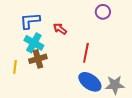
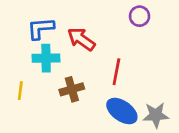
red arrow: (60, 29) -> (81, 39), size x1.5
cyan cross: (34, 43) -> (46, 58), turned -30
brown cross: (38, 59) -> (72, 89), moved

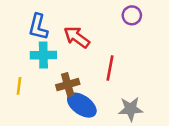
blue L-shape: (41, 28) -> (38, 27), turned -72
blue ellipse: (122, 111) -> (82, 105), moved
gray star: (156, 115) -> (131, 109), moved

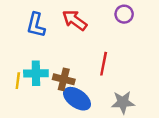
red arrow: (77, 37) -> (75, 20), moved
cyan cross: (43, 55) -> (36, 73), moved
brown cross: (68, 85) -> (64, 79), turned 30

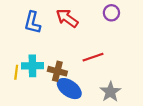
red line: (104, 64) -> (93, 57), turned 60
gray star: (123, 102) -> (110, 92), turned -30

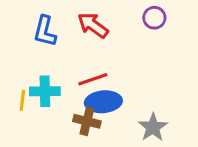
red line: (93, 57) -> (93, 79), moved
brown cross: (57, 71) -> (87, 121), moved
blue ellipse: (69, 89) -> (103, 102), moved, turned -40

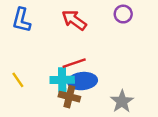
blue L-shape: (45, 31) -> (21, 20), moved
cyan cross: (45, 91) -> (62, 80), moved
yellow line: (22, 100) -> (18, 80), turned -42

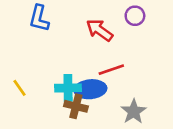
blue L-shape: (21, 20) -> (39, 18), moved
red arrow: (74, 20) -> (100, 30), moved
red line: (74, 63) -> (111, 70), moved

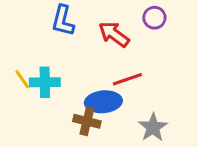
blue L-shape: (39, 18) -> (63, 21), moved
yellow line: (19, 88) -> (22, 79), moved
cyan cross: (68, 88) -> (45, 82), moved

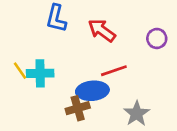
purple circle: (154, 18) -> (157, 38), moved
brown cross: (87, 121) -> (78, 108), turned -30

